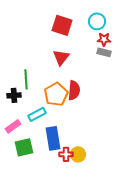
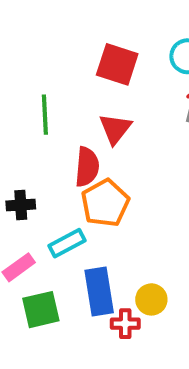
green line: (26, 79) -> (45, 115), moved
red semicircle: (74, 90) -> (87, 167), moved
yellow circle: (78, 154) -> (151, 299), moved

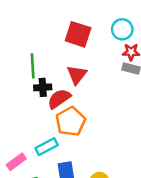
red semicircle: (87, 167) -> (59, 99), turned -130
black cross: (21, 205) -> (43, 87), moved

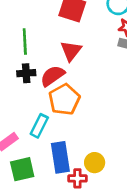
black cross: (43, 87) -> (26, 73), moved
cyan rectangle: (47, 147) -> (39, 126), turned -35

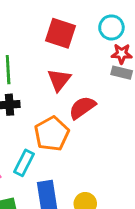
red semicircle: (52, 76) -> (82, 108), moved

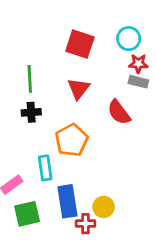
red semicircle: (82, 108) -> (119, 112), moved, turned -92
cyan rectangle: (24, 163) -> (45, 168), turned -35

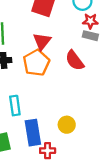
orange pentagon: (72, 140) -> (36, 63), moved
yellow circle: (104, 207) -> (67, 125), moved

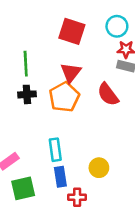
cyan rectangle: (15, 106) -> (55, 150), moved
blue rectangle: (33, 133) -> (60, 177), size x0.7

